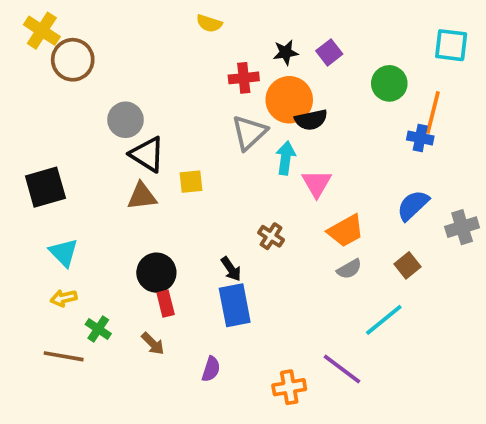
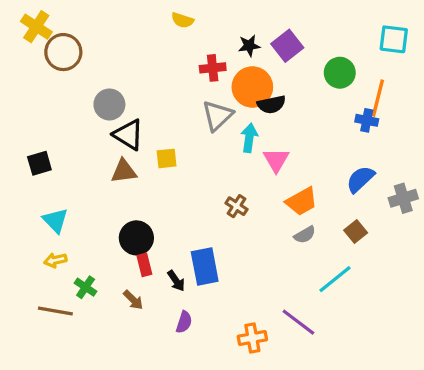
purple square: (329, 52) -> (287, 46), size x1.4
black square: (45, 187) -> (39, 163), size x0.7
black arrow: (231, 269) -> (176, 281), moved

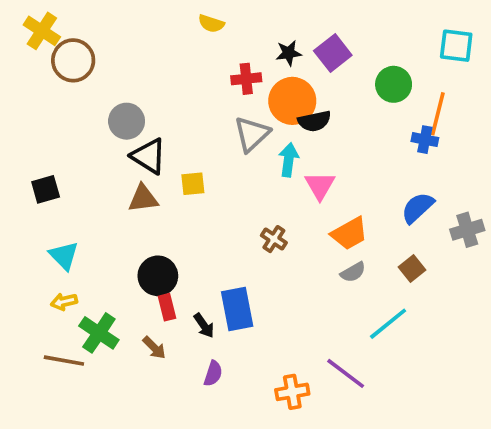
green cross: (86, 287) -> (99, 333), size x1.5

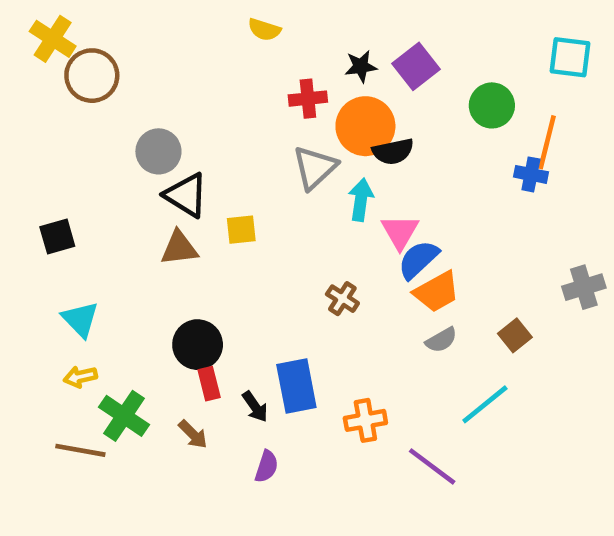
blue semicircle: (418, 208) -> (418, 260), moved
orange cross: (292, 392) -> (365, 420), moved

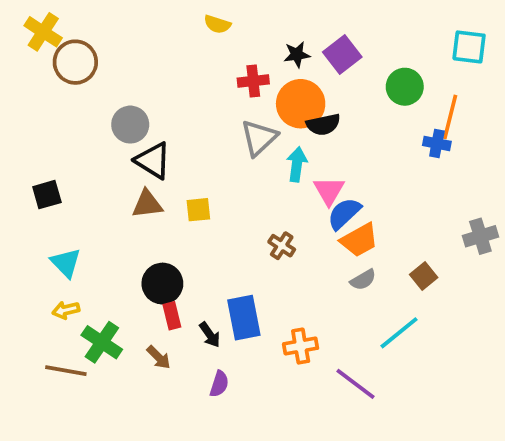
yellow square: (241, 230) -> (198, 210), moved

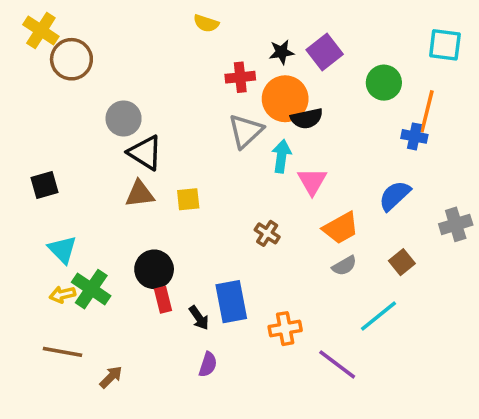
blue semicircle: (344, 214) -> (395, 196), moved
green cross: (102, 342) -> (91, 289), moved
brown arrow: (159, 357) -> (111, 377), moved, turned -90

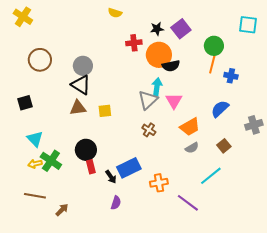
brown circle: (71, 59) -> (40, 60), moved
orange line: (427, 111) -> (213, 62), moved
gray circle: (124, 118) -> (83, 66), moved
gray triangle: (246, 131) -> (148, 100), moved
blue rectangle: (231, 302) -> (129, 168), turned 75

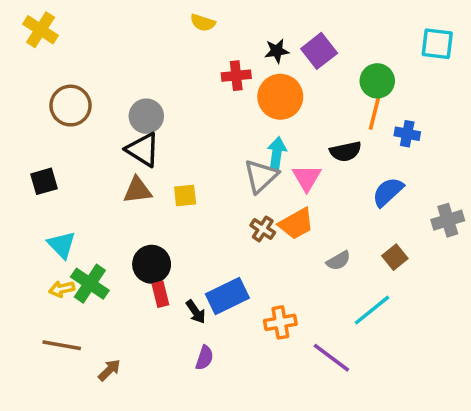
black semicircle: (171, 66) -> (346, 151), moved
orange trapezoid: (190, 127) -> (296, 224), moved

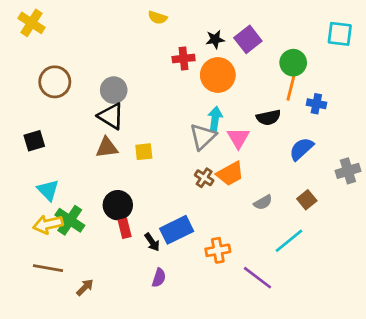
yellow arrow: (62, 289) -> (48, 224), size x1.5

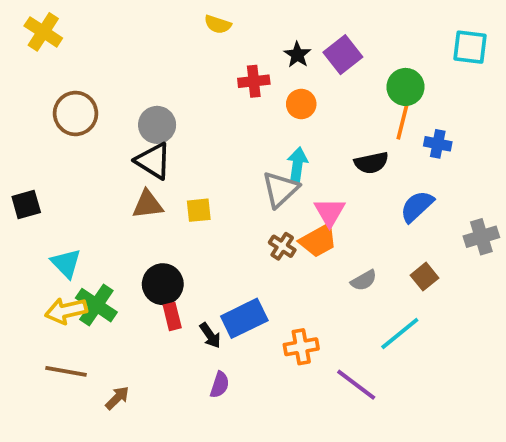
black star: (215, 39) -> (297, 55), turned -30
orange circle: (218, 75) -> (301, 104), size x0.6
pink triangle: (238, 138) -> (330, 212), moved
black square: (34, 141) -> (26, 205), moved

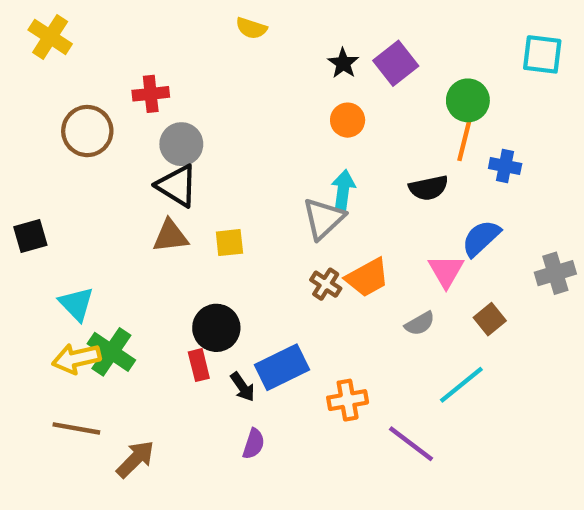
red cross: (254, 81) -> (151, 94), moved
pink triangle: (330, 212) -> (446, 271), moved
black circle: (163, 284) -> (216, 328), moved
brown arrow: (117, 398) -> (135, 459), size x1.4

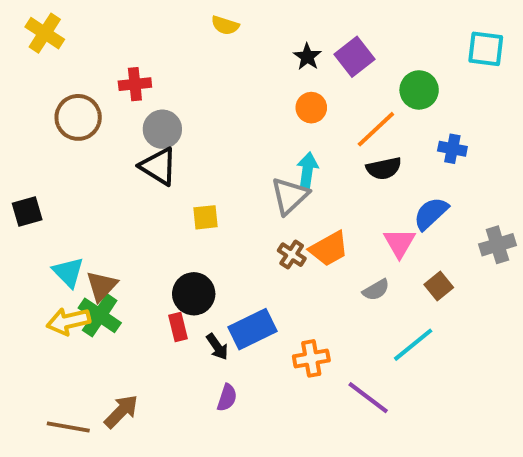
orange line: (466, 135) -> (376, 129), moved, turned 33
brown triangle: (170, 236) -> (102, 286), moved, turned -40
brown line: (76, 428) -> (68, 427), moved

